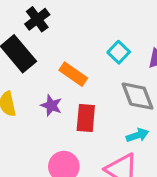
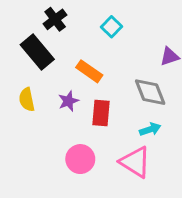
cyan square: (119, 52) -> (112, 27), moved
purple star: (51, 105) -> (68, 101), turned 30

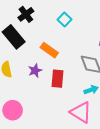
pink circle: (80, 159) -> (13, 110), moved

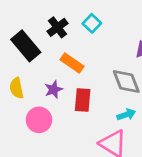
black cross: (26, 14) -> (57, 27), moved
pink circle: (13, 110) -> (39, 120), moved

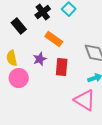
black rectangle: (26, 46) -> (19, 26), size x0.7
pink circle: (39, 120) -> (19, 78), moved

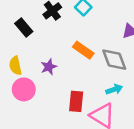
orange rectangle: (54, 39) -> (83, 50), moved
red rectangle: (62, 67) -> (76, 101), moved

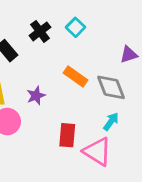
cyan arrow: (114, 89) -> (111, 122), turned -35

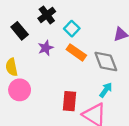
cyan square: (75, 27) -> (72, 29), moved
purple star: (36, 96) -> (46, 48), moved

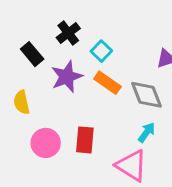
purple star: (46, 48) -> (67, 77), size x1.5
pink circle: (20, 90) -> (46, 143), moved
red rectangle: (70, 101) -> (85, 140), moved

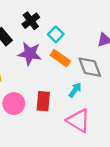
purple star: (67, 77) -> (30, 54), turned 30
cyan arrow: (147, 132) -> (75, 90), moved

